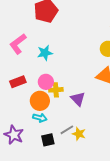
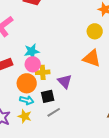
cyan star: (45, 53) -> (32, 51), moved
yellow star: (79, 134) -> (25, 116), moved
black square: (48, 140) -> (48, 96), moved

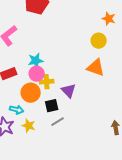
cyan arrow: (27, 100) -> (17, 110), moved

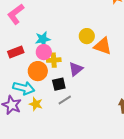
yellow circle: (99, 41) -> (87, 36), moved
purple triangle: (69, 91) -> (76, 69), turned 35
cyan arrow: (17, 110) -> (24, 88), size x1.5

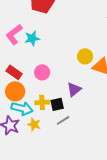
cyan star: (43, 39) -> (32, 38), moved
red rectangle: (16, 52) -> (14, 72), turned 56
yellow cross: (54, 60) -> (42, 102), moved
orange circle: (38, 71) -> (15, 91), moved

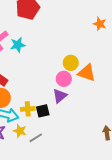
pink circle: (42, 72) -> (64, 79), moved
gray line: (63, 120) -> (36, 138), moved

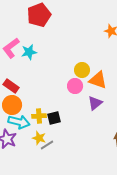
purple triangle: (60, 96) -> (95, 103), moved
yellow star: (20, 131) -> (39, 138), moved

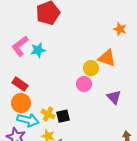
orange triangle: (98, 80) -> (107, 58), moved
purple triangle: (95, 103) -> (114, 97), moved, turned -35
yellow cross: (39, 116) -> (48, 114), turned 32

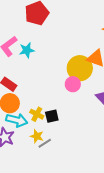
yellow circle: (91, 68) -> (80, 68), size x1.6

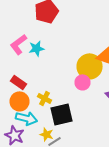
yellow cross: (37, 114) -> (44, 98), moved
black square: (52, 116) -> (62, 114), size x1.6

